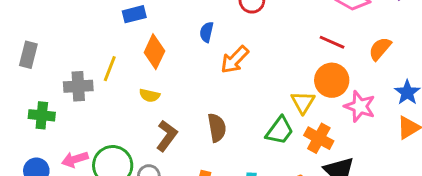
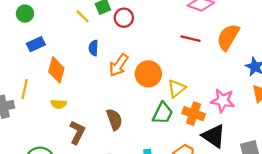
orange semicircle: (380, 49) -> (228, 37), size x1.4
orange circle: (332, 80) -> (148, 74), moved
yellow triangle: (303, 102) -> (177, 88), turned 30
pink star: (360, 106) -> (223, 101), moved

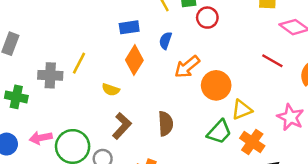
blue rectangle: (36, 44) -> (129, 27), moved
orange diamond: (56, 70) -> (134, 60), moved
pink star: (223, 101) -> (290, 117), moved

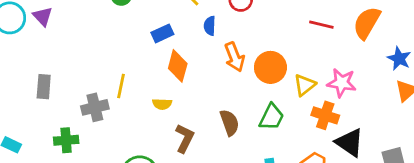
blue semicircle: (165, 41) -> (210, 26), moved
orange arrow: (187, 67) -> (235, 57), turned -56
pink star: (290, 117) -> (342, 83), moved
green trapezoid: (219, 132) -> (272, 117), moved

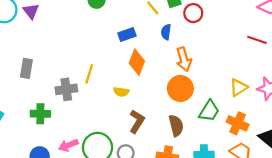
orange circle: (270, 67) -> (180, 88), moved
orange cross: (325, 115) -> (238, 123), moved
brown semicircle: (229, 123) -> (176, 126), moved

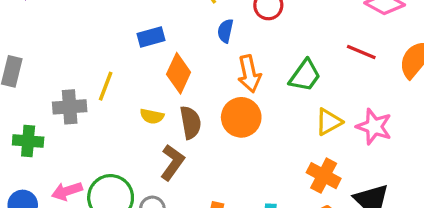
blue rectangle: (127, 35) -> (151, 37), moved
green trapezoid: (209, 111) -> (305, 76), moved
brown semicircle: (176, 126) -> (190, 123), moved

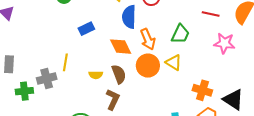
blue semicircle: (225, 31) -> (129, 17), size x1.6
orange diamond: (179, 73) -> (121, 47), moved, turned -40
yellow triangle: (329, 122) -> (174, 62), moved, turned -48
pink star: (374, 127) -> (224, 43), moved
green cross: (28, 141) -> (24, 91), moved

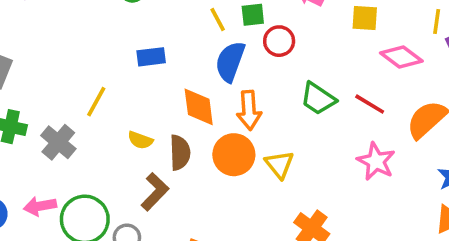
green trapezoid: (180, 34) -> (318, 99), moved, turned 80
gray cross: (47, 79) -> (58, 142), moved, turned 36

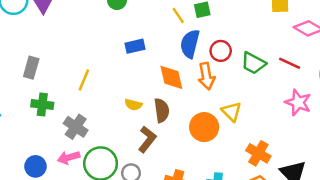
red circle: (279, 41) -> (221, 51), moved
yellow line: (96, 102) -> (84, 80), moved
gray cross: (58, 142) -> (76, 127), moved
orange circle: (234, 155) -> (204, 127), moved

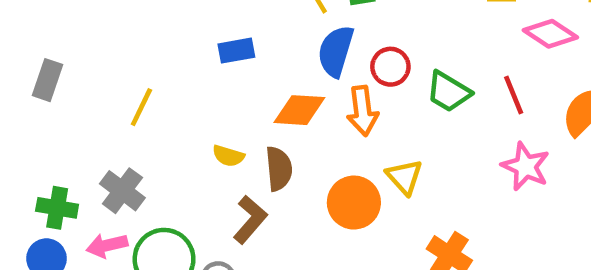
red line: (290, 63) -> (514, 95), turned 40
orange diamond: (171, 77) -> (299, 110), turned -76
green cross: (42, 105) -> (57, 208), moved

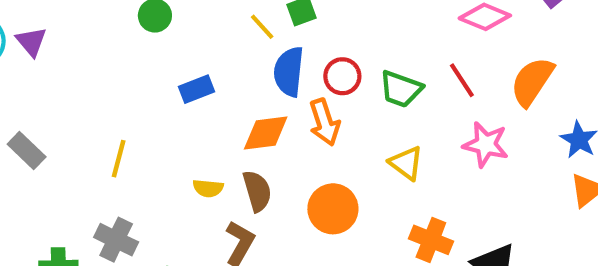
gray rectangle: (47, 80) -> (27, 150), turned -54
yellow triangle: (404, 177) -> (406, 163), moved

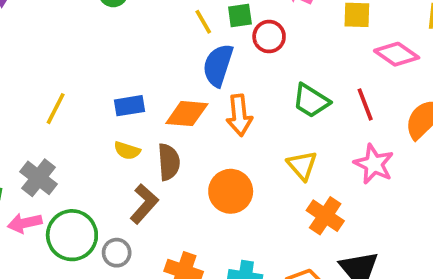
red circle: (342, 76) -> (269, 37), moved
blue rectangle: (196, 89) -> (130, 106), moved
orange cross: (431, 240) -> (325, 216), moved

